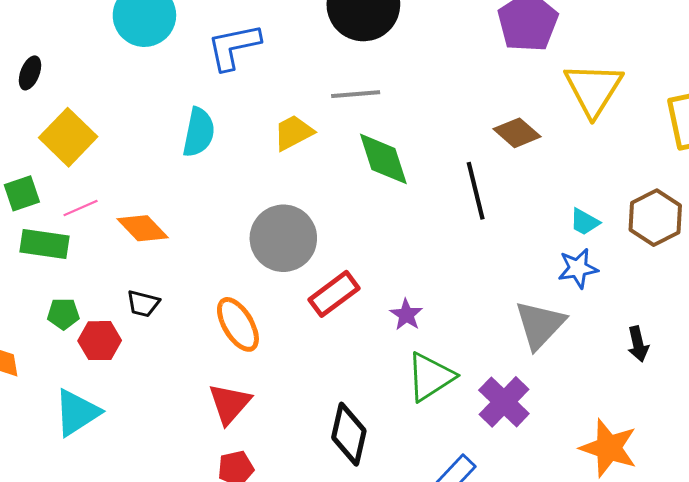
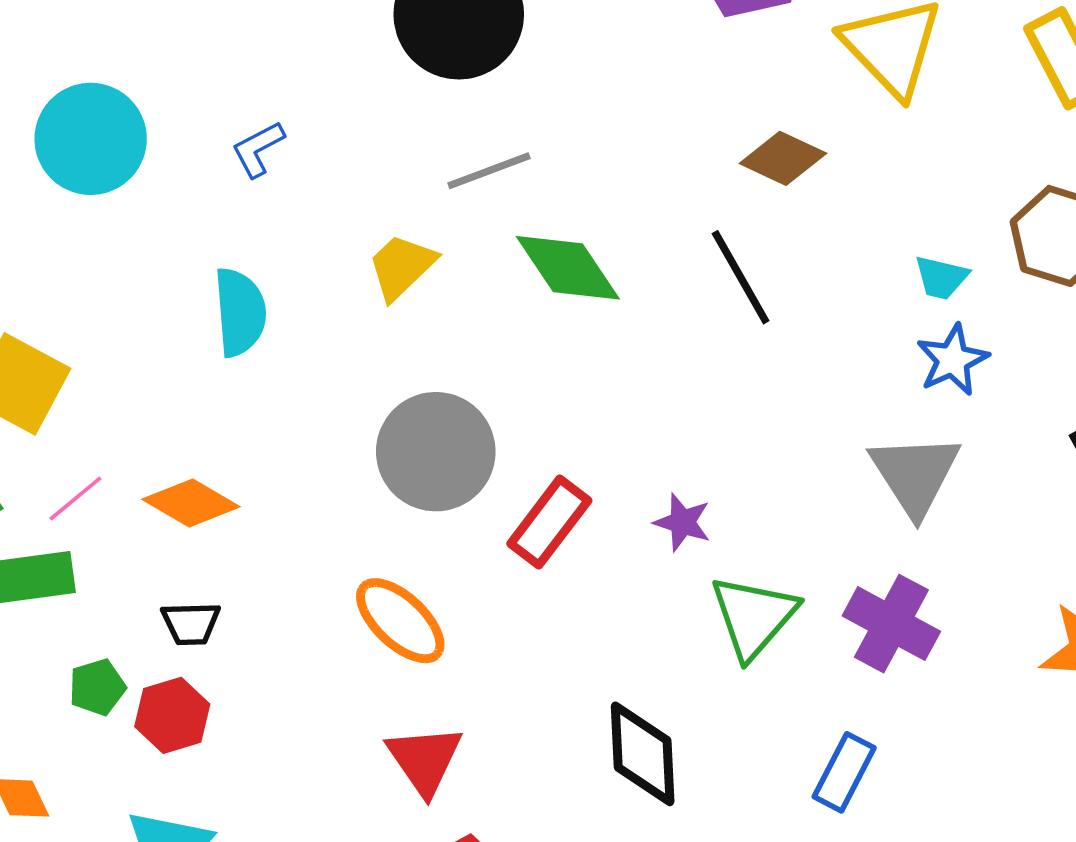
blue L-shape: (234, 47) -> (258, 149), size x0.6
black trapezoid: (143, 304) -> (191, 623), moved

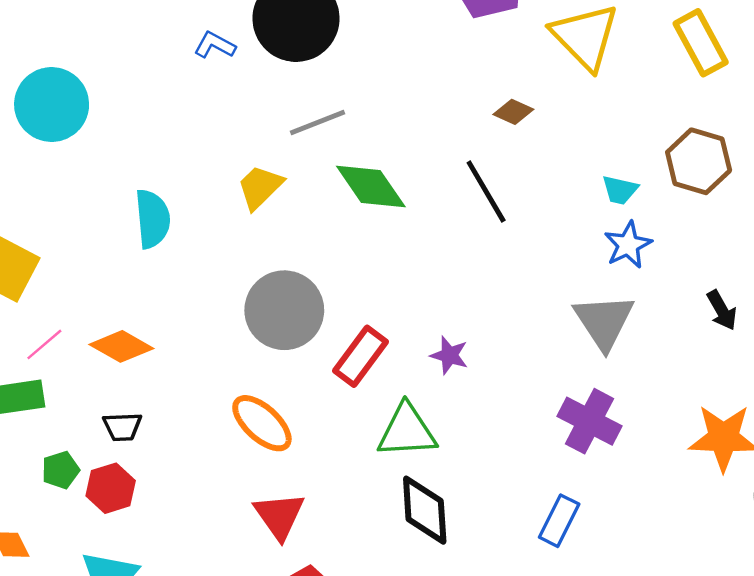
blue L-shape: (258, 149) -> (215, 45), moved, turned 57
brown diamond: (783, 158) -> (513, 112), size x0.7
green triangle: (754, 617) -> (407, 431), moved, turned 46

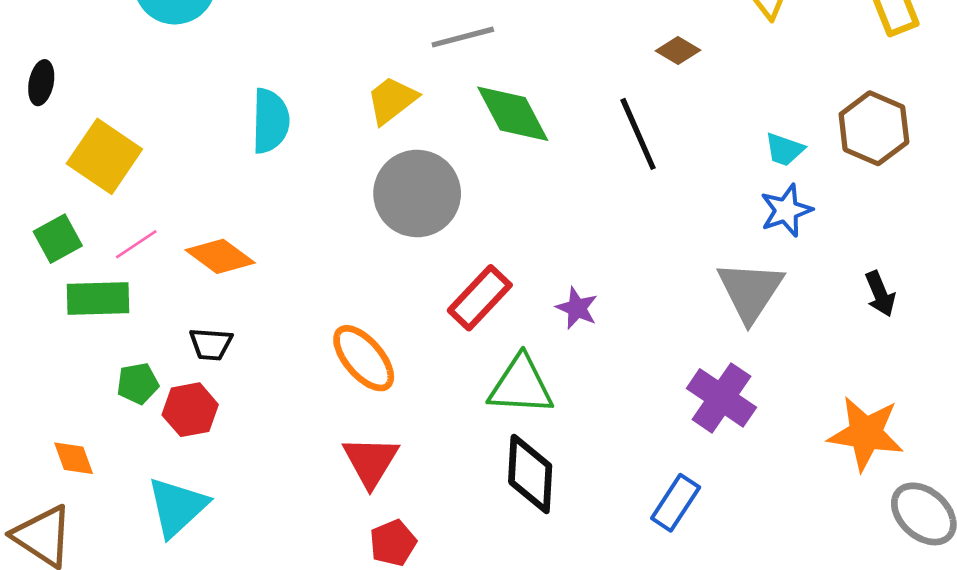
gray circle: (284, 310) -> (417, 194), moved

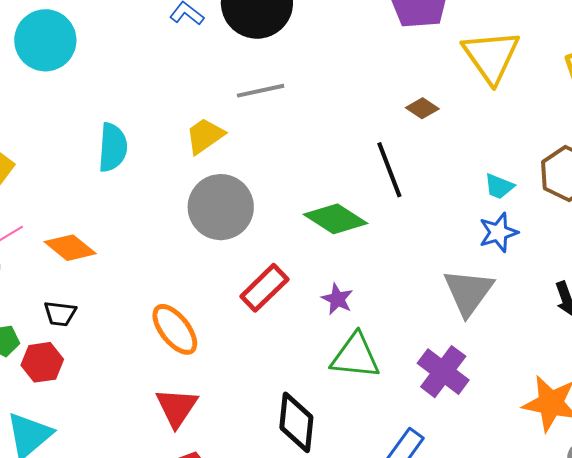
green diamond: (513, 114) -> (336, 219), moved, turned -32
green triangle: (521, 385) -> (355, 356), moved

